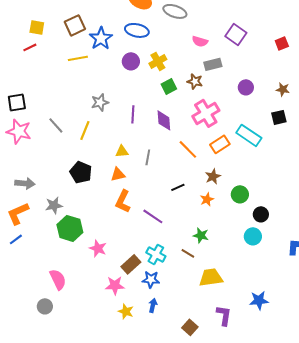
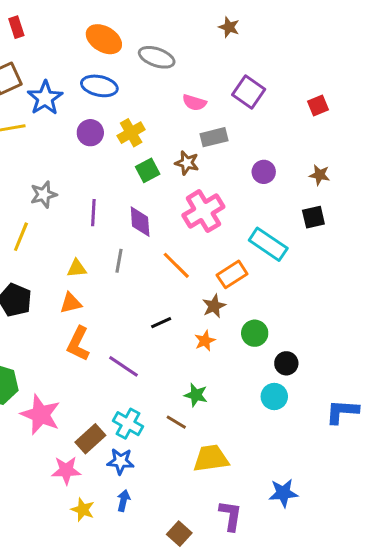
orange rectangle: (220, 144) -> (232, 274), moved
gray line: (148, 157) -> (119, 261), moved
pink star: (98, 248) -> (41, 415), size x1.5

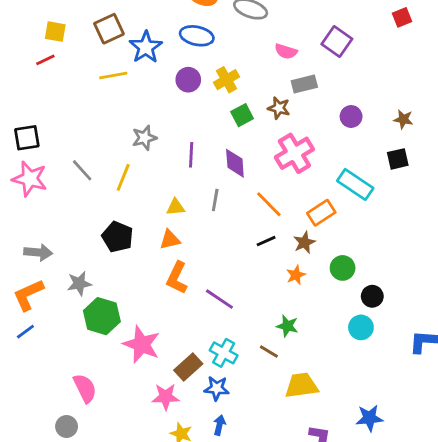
red square: (318, 106) -> (402, 17), moved
black line: (161, 323) -> (266, 241), moved

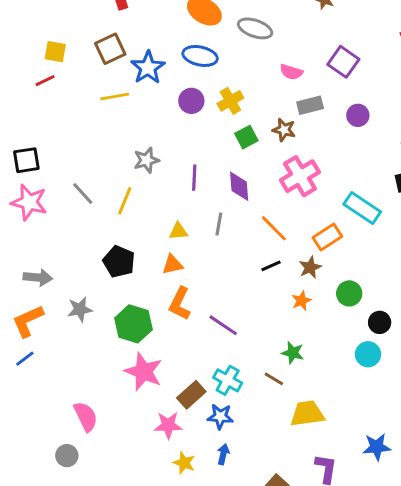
purple circle: (351, 116) -> (358, 115), moved
green hexagon: (102, 316) -> (133, 324), moved

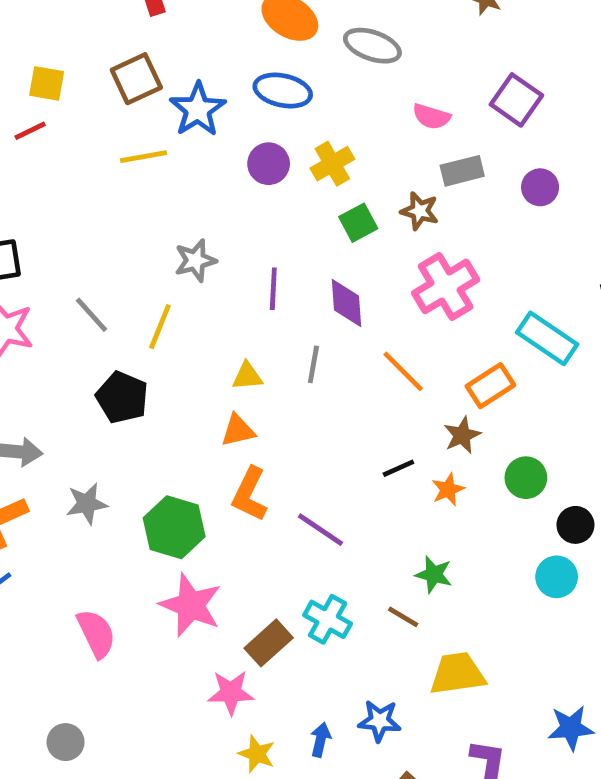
black pentagon: (119, 262) -> (122, 397), moved
black line: (271, 266) -> (398, 468), moved
pink semicircle: (86, 417) -> (96, 633), moved
blue star: (220, 417) -> (380, 721), moved

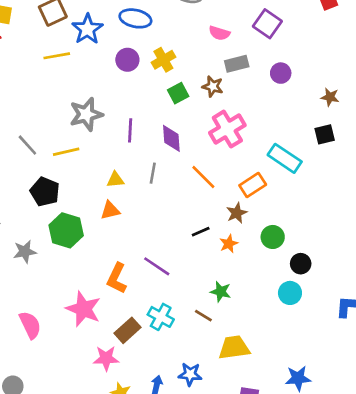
gray star: (195, 260) -> (86, 114), size x1.4
yellow line: (160, 327) -> (66, 152), turned 55
orange L-shape: (250, 494) -> (117, 278), moved
green hexagon: (174, 527) -> (66, 230), moved

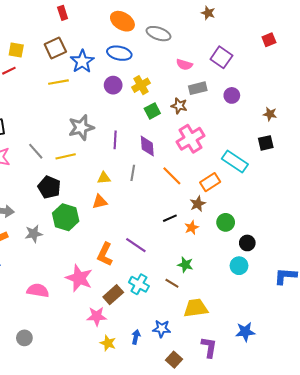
pink semicircle: (30, 325) -> (38, 290), turned -55

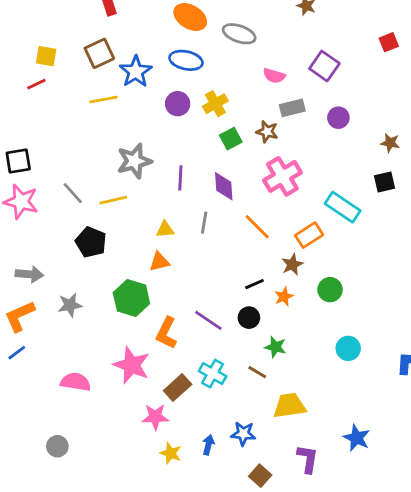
green hexagon: (66, 217) -> (131, 298), moved
black circle: (247, 243) -> (249, 318), moved
blue star: (245, 332) -> (357, 438), turned 30

